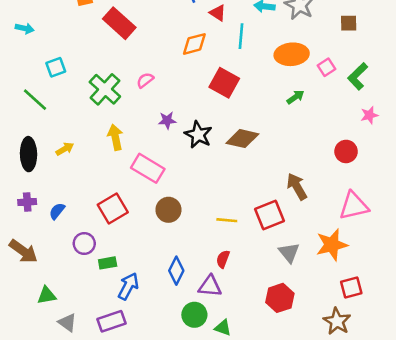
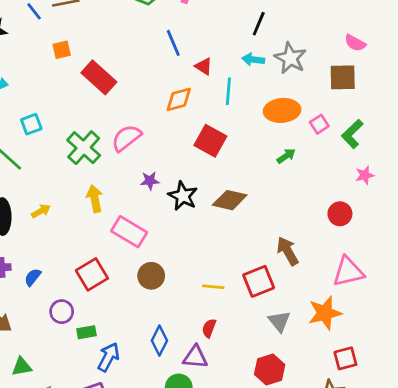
brown square: (349, 23) -> (343, 77), size x1.5
pink semicircle: (145, 80) -> (126, 138), size x1.6

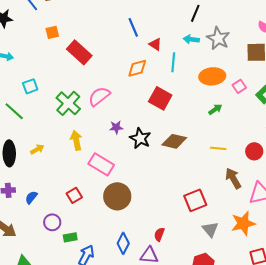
brown arrow: (288, 251) -> (233, 178), moved
red square: (92, 274) -> (74, 195), size x0.7
brown circle: (151, 276) -> (117, 196), size x1.4
yellow line: (213, 287) -> (218, 148), moved

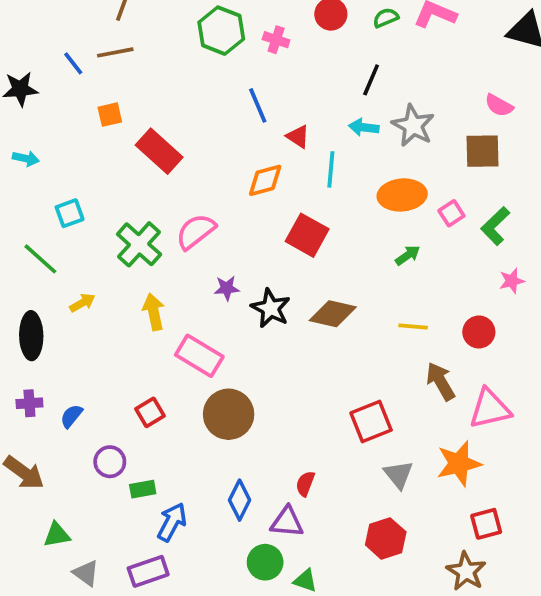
yellow arrow: (37, 149) -> (82, 303), moved

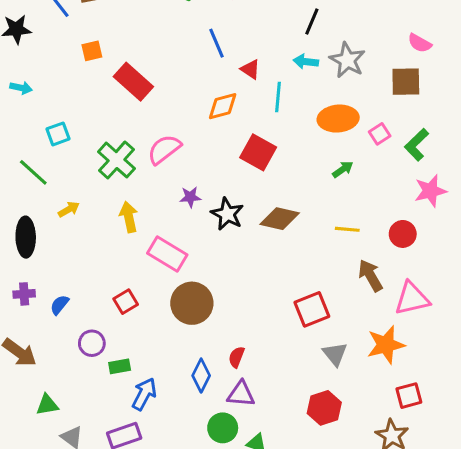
pink star: (512, 281) -> (430, 191), size x1.5
red semicircle: (305, 484) -> (237, 357), moved

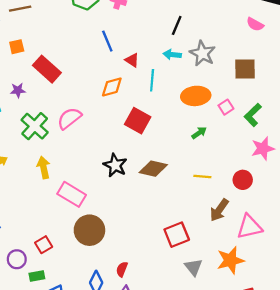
pink semicircle: (420, 43) -> (255, 24), moved
purple star: (190, 197) -> (18, 90), moved
brown arrow: (370, 276) -> (219, 210), turned -115
red square: (126, 302) -> (44, 245), moved

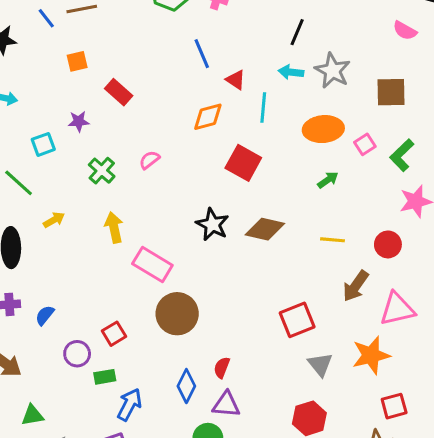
red rectangle: (47, 69) -> (119, 92), size x0.7
pink semicircle: (69, 118) -> (149, 160), size x0.6
green cross: (35, 126) -> (102, 171), size x0.7

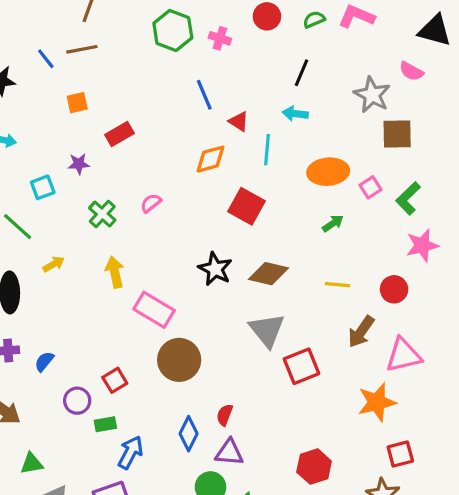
gray star: (333, 71) -> (372, 95), moved
red rectangle: (119, 92) -> (120, 134), turned -72
gray triangle: (320, 364) -> (267, 330), moved, size x1.4

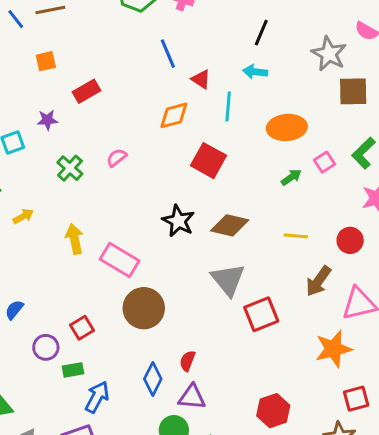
pink square: (370, 187) -> (324, 162), moved
yellow arrow: (115, 272) -> (74, 239), moved

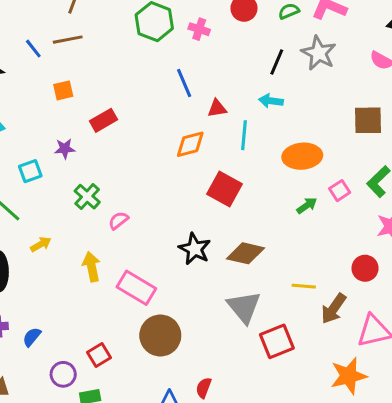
gray star: (329, 54) -> (319, 53), moved
red triangle: (201, 79) -> (217, 108), turned -42
pink semicircle: (117, 158) -> (118, 220), moved
yellow line: (296, 236) -> (304, 286), moved

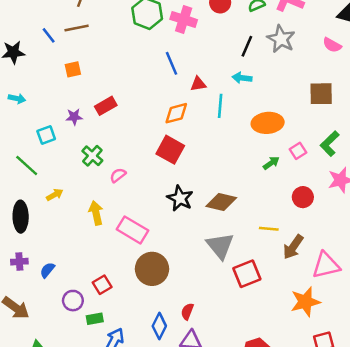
pink cross: (199, 29) -> (184, 19), size x1.5
red rectangle: (104, 120) -> (106, 106), moved
red square: (225, 189) -> (170, 150), moved
red circle: (365, 268) -> (303, 197), moved

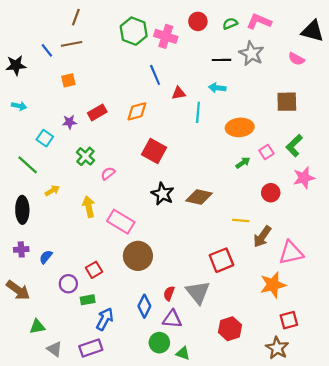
black line: (247, 46) -> (221, 60), turned 66
orange diamond: (176, 113) -> (137, 111), moved
cyan square: (46, 135) -> (45, 138), turned -35
gray triangle: (220, 246) -> (198, 292), moved

